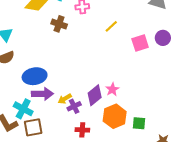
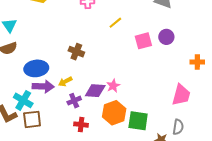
brown cross: (59, 24) -> (76, 52), moved
purple diamond: (95, 95) -> (95, 91), turned 40
yellow arrow: (65, 99) -> (65, 82), moved
green square: (139, 123) -> (138, 121), size x1.5

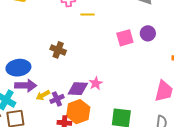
yellow line: (115, 23) -> (88, 14), moved, turned 40
yellow arrow: (65, 82) -> (43, 95), moved
orange hexagon: (114, 113) -> (78, 112), moved

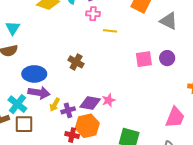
yellow arrow: (43, 95) -> (55, 105), turned -40

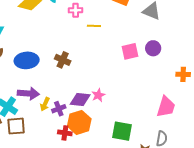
blue ellipse: (34, 74) -> (27, 60), moved

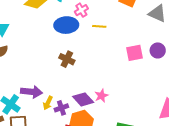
pink cross: (76, 10) -> (81, 10), turned -32
blue ellipse: (27, 60) -> (66, 25), moved
purple diamond: (80, 99) -> (83, 99), turned 40

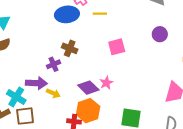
pink square: (134, 53) -> (117, 47), moved
yellow arrow: (48, 103) -> (53, 93), turned -88
purple cross: (61, 108) -> (54, 64), moved

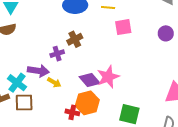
pink square: (117, 47) -> (123, 27), moved
brown cross: (70, 48) -> (75, 39), turned 35
pink star: (106, 83) -> (108, 77), size x1.6

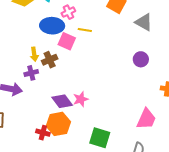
pink square: (123, 27) -> (67, 41), moved, turned 30
pink star: (108, 77) -> (81, 99), size x0.7
yellow arrow: (54, 82) -> (34, 54), moved, turned 48

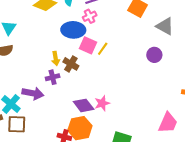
yellow line: (85, 30) -> (103, 49), moved, turned -64
purple circle: (141, 59) -> (154, 55), moved
brown cross: (50, 60) -> (71, 64), turned -35

